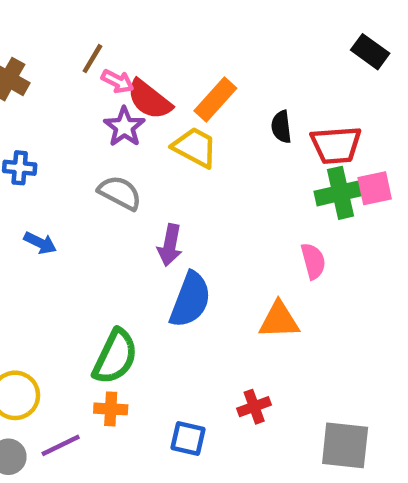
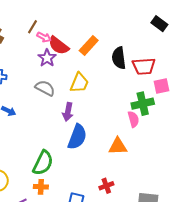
black semicircle: (281, 127) -> (119, 58), size x1.5
yellow trapezoid: (195, 147) -> (79, 83), moved, turned 85
green cross: (341, 193) -> (143, 104), moved

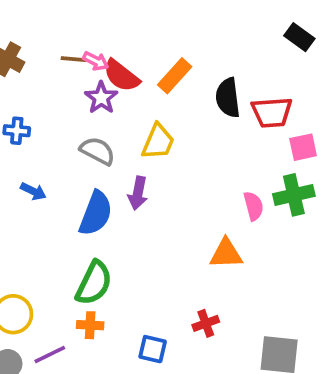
brown line: (33, 27) -> (74, 59), moved, turned 64
green cross: (143, 104) -> (294, 195), moved
blue semicircle: (77, 137) -> (96, 213), moved

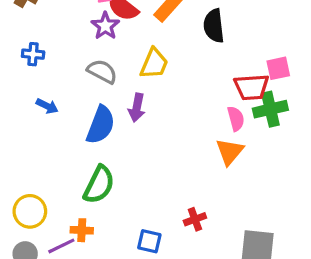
red trapezoid: (272, 112) -> (252, 87), moved
orange triangle: (226, 254) -> (230, 152), moved, turned -48
orange cross: (90, 325) -> (82, 230), moved

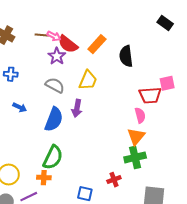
green cross: (270, 109) -> (135, 157), moved
orange cross: (82, 230) -> (44, 178), moved

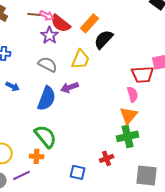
black semicircle: (126, 56) -> (104, 39), moved, turned 50
purple arrow: (77, 108) -> (70, 87), turned 60
green semicircle: (53, 157) -> (46, 136), turned -65

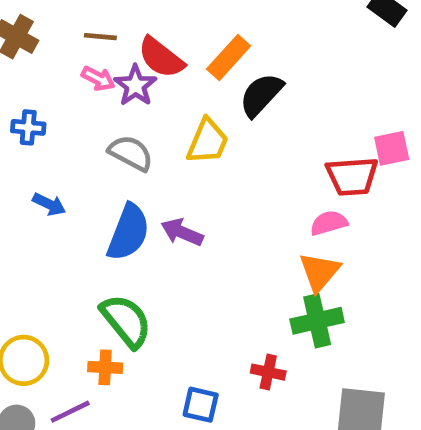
pink arrow: (47, 15) -> (98, 78), moved
purple arrow: (70, 87) -> (182, 232), moved, turned 42
pink semicircle: (133, 94) -> (329, 223), turned -91
red cross: (107, 158) -> (268, 372), turned 32

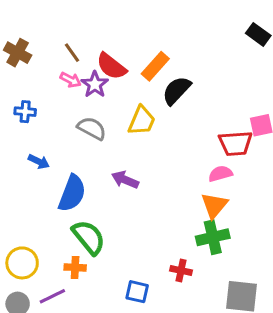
brown line: (100, 37) -> (72, 53), turned 50
blue semicircle: (128, 232) -> (72, 193), moved

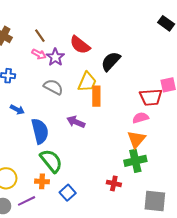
red semicircle: (111, 66) -> (80, 45), moved
orange rectangle: (155, 66) -> (96, 96), moved, turned -42
blue semicircle: (72, 193) -> (40, 131), turned -35
blue square: (137, 292) -> (68, 193), moved, turned 35

